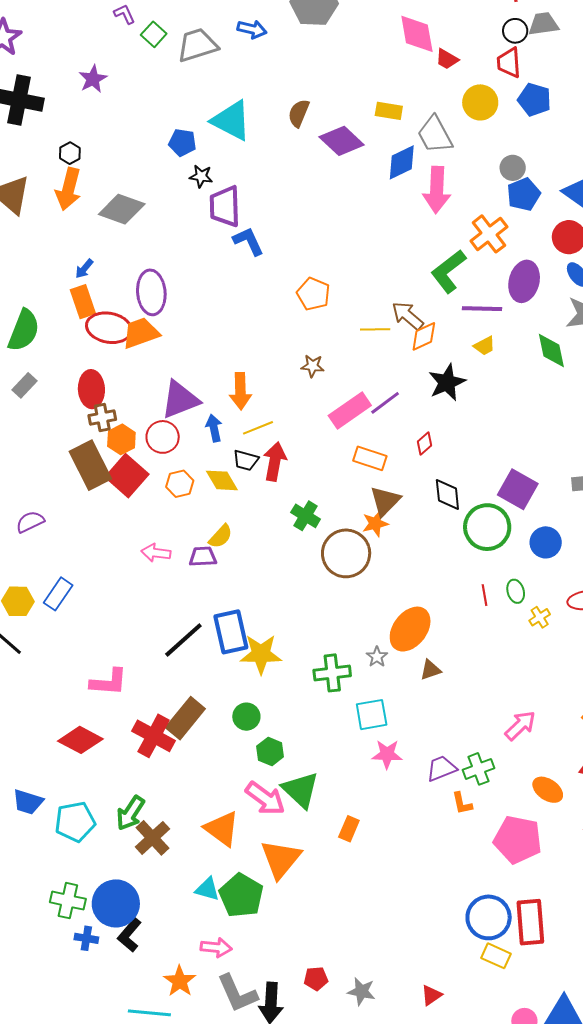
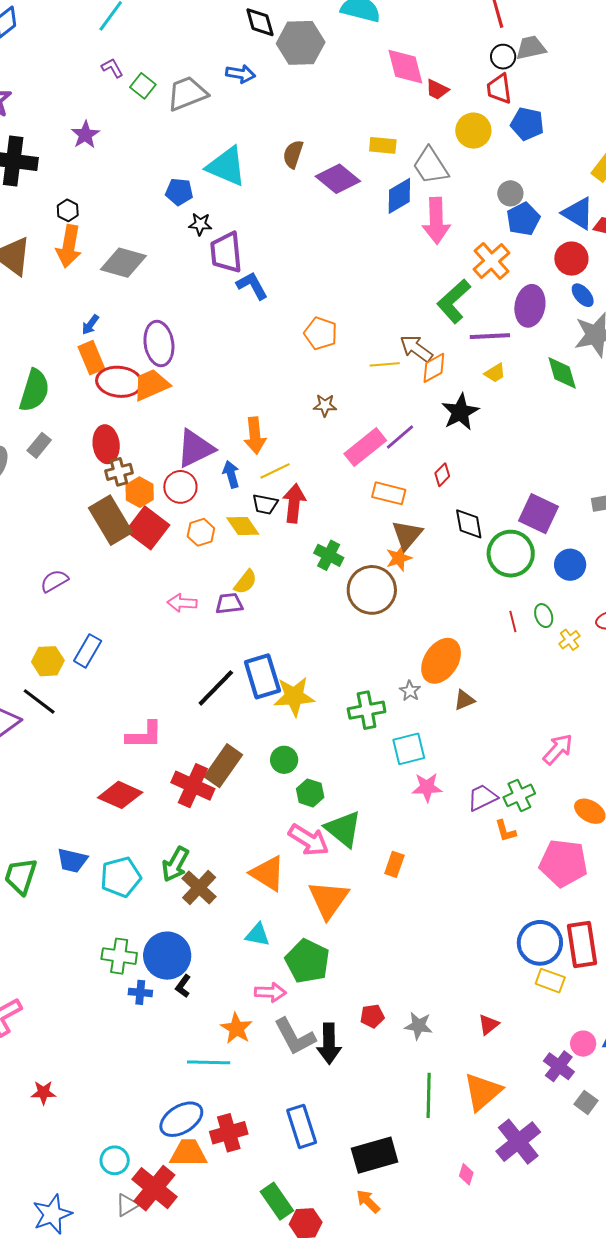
green pentagon: (241, 896) -> (307, 961), moved
black L-shape: (130, 935) -> (183, 986), size x0.7

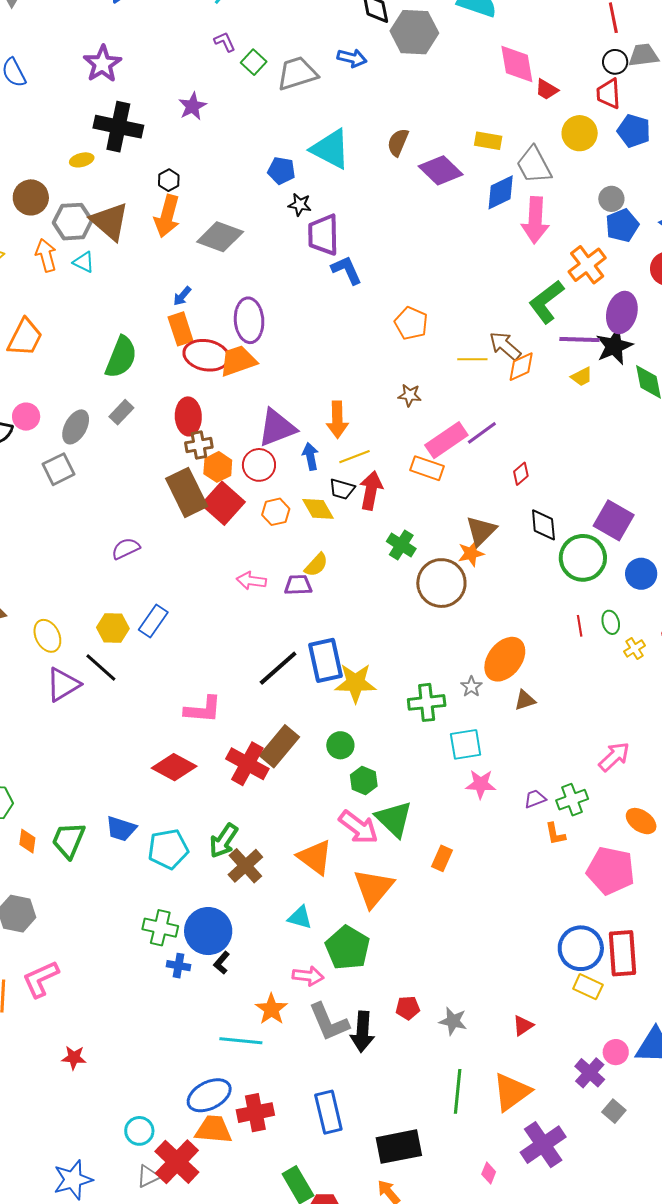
black star: (460, 412) -> (614, 346), moved
orange rectangle: (389, 493) -> (427, 468), moved
purple trapezoid: (482, 798) -> (535, 799), size x0.7

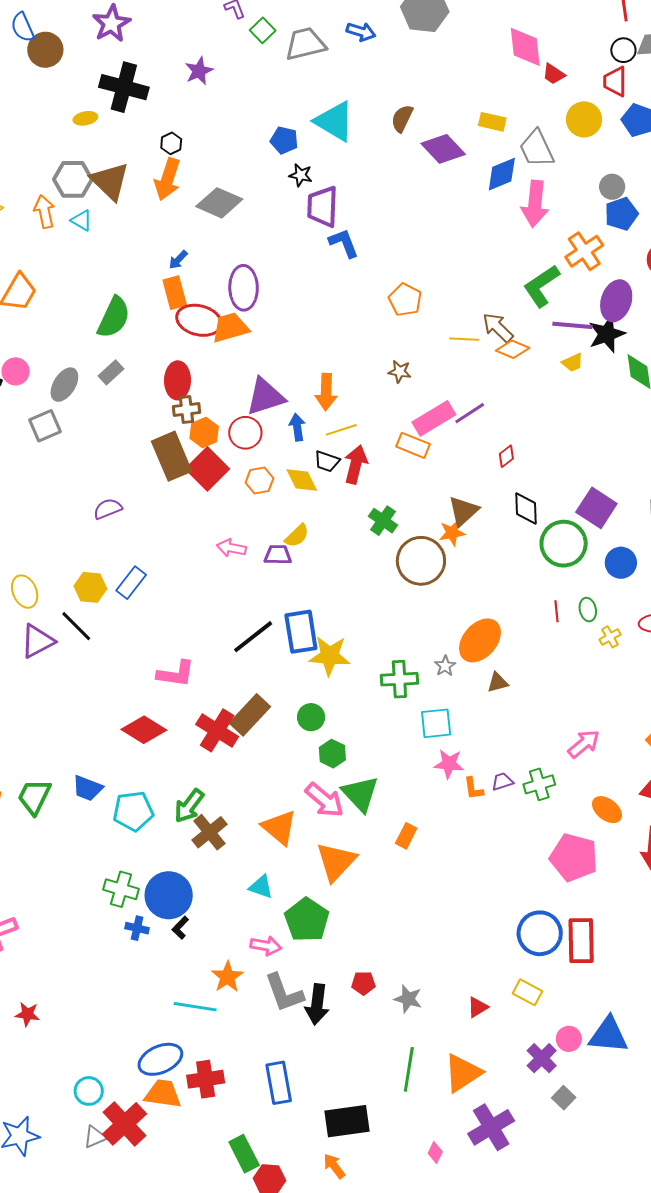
brown circle: (31, 197) -> (45, 50), moved
orange diamond: (521, 367) -> (513, 349), turned 44
orange L-shape: (555, 834) -> (473, 789), moved
yellow rectangle: (588, 987) -> (527, 992), moved

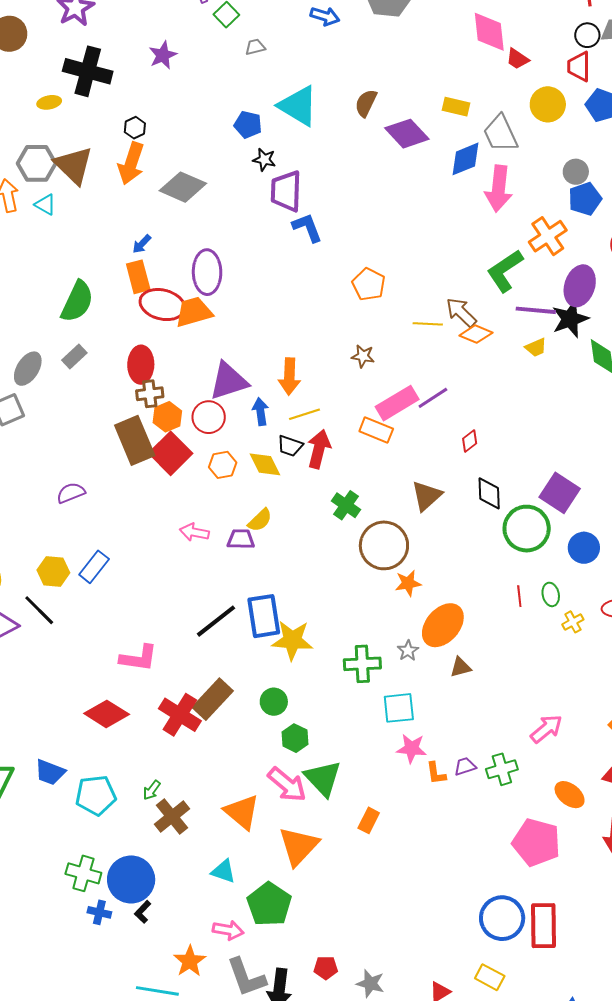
gray trapezoid: (305, 44) -> (255, 47), moved, size x0.5
orange star: (452, 533) -> (408, 583), moved
green arrow: (189, 806) -> (152, 790), size x0.6

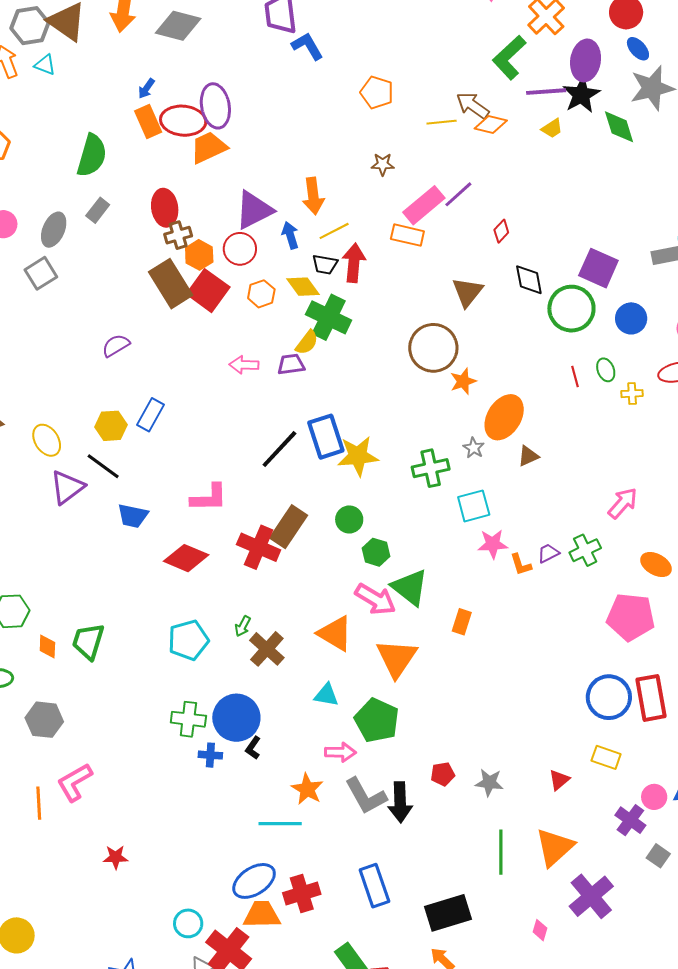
red ellipse: (162, 305) -> (183, 121), moved
green cross: (346, 505) -> (329, 317), moved, size x1.5
yellow cross: (573, 622) -> (632, 394), turned 35
blue trapezoid: (50, 772) -> (133, 516), moved

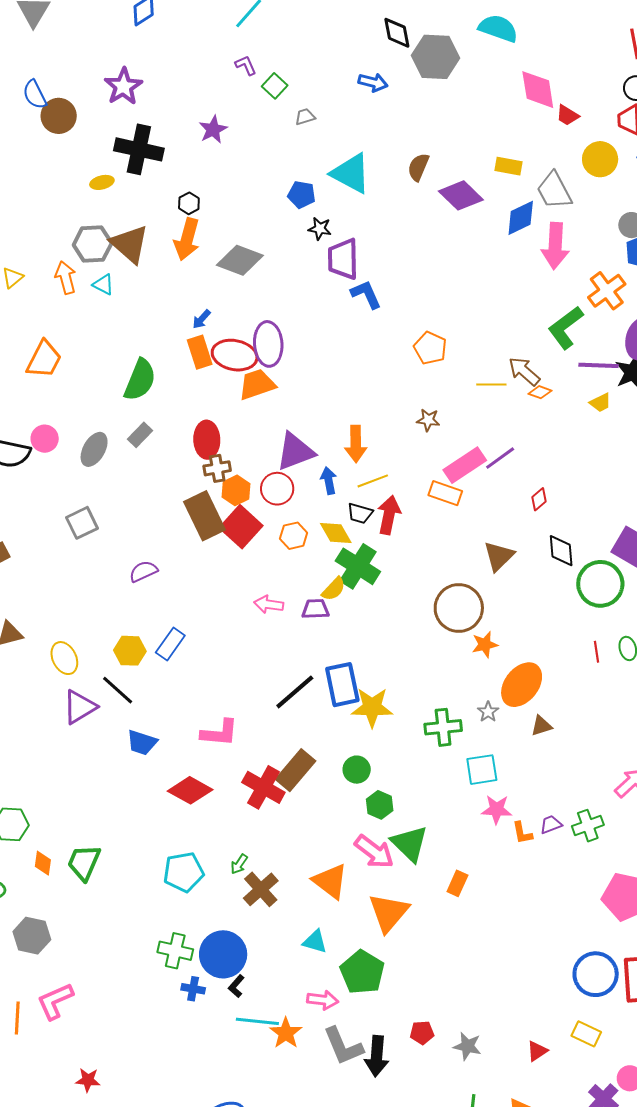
orange diamond: (491, 125) -> (540, 392), size x0.7
gray square: (41, 273) -> (82, 523), moved
cyan line: (280, 824) -> (257, 1021), moved

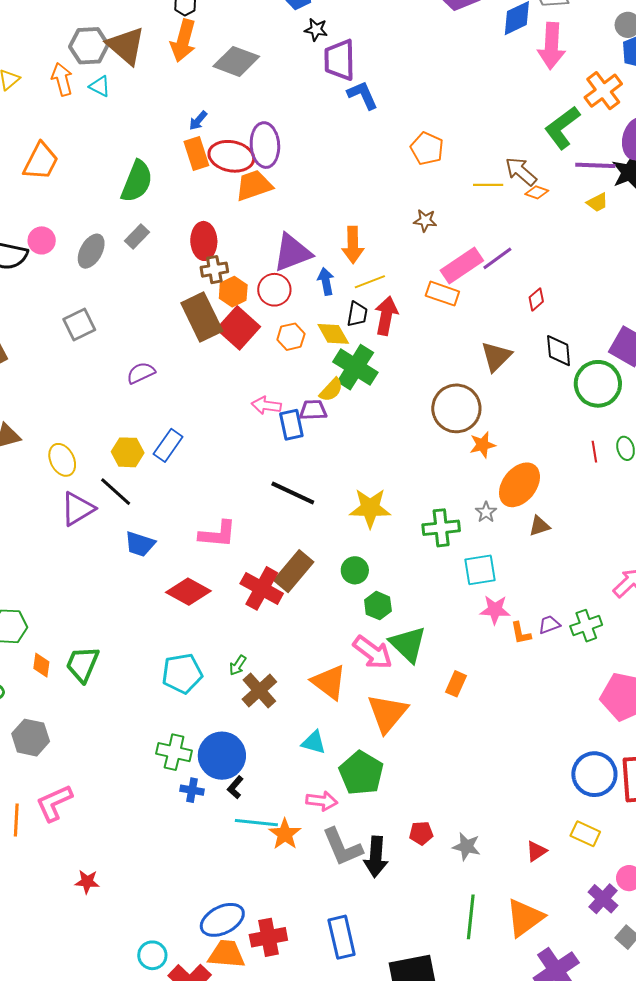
black trapezoid: (360, 513) -> (357, 314), turned -96
blue rectangle: (342, 685) -> (291, 425), moved, size x0.7
black line: (295, 692) -> (293, 493), turned 66

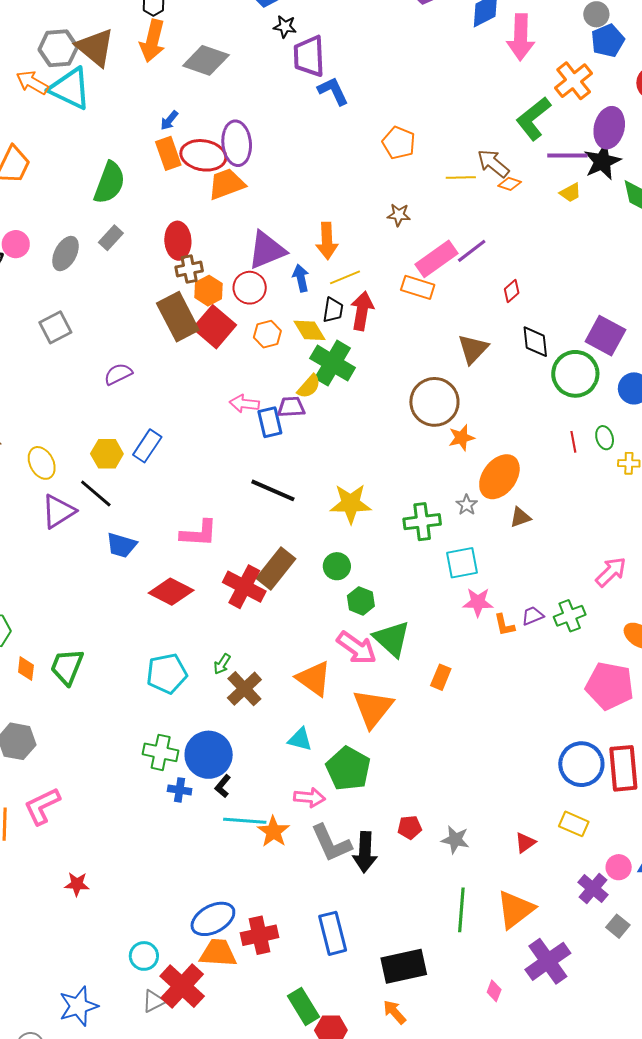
orange arrow: (62, 79) -> (32, 83), turned -44
cyan triangle: (100, 86) -> (70, 89), size x2.0

